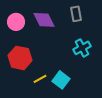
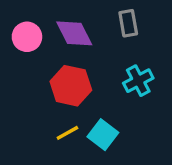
red hexagon: (20, 58) -> (71, 86), moved

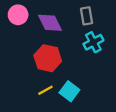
pink circle: (27, 37) -> (18, 15), moved
cyan cross: (138, 81) -> (93, 42), moved

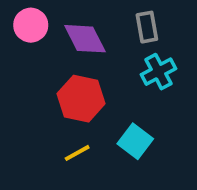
cyan square: (69, 91) -> (135, 141), moved

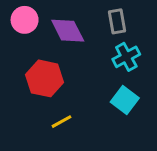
red hexagon: (81, 99) -> (45, 78), moved
cyan square: (135, 141) -> (125, 100), moved

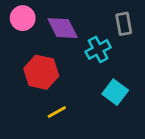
gray rectangle: (117, 21) -> (124, 24), moved
cyan cross: (126, 57) -> (98, 49), moved

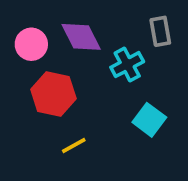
pink circle: (23, 18) -> (31, 44), moved

